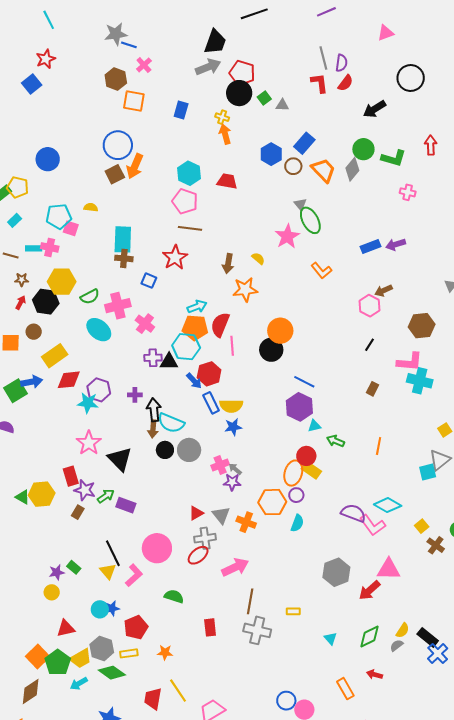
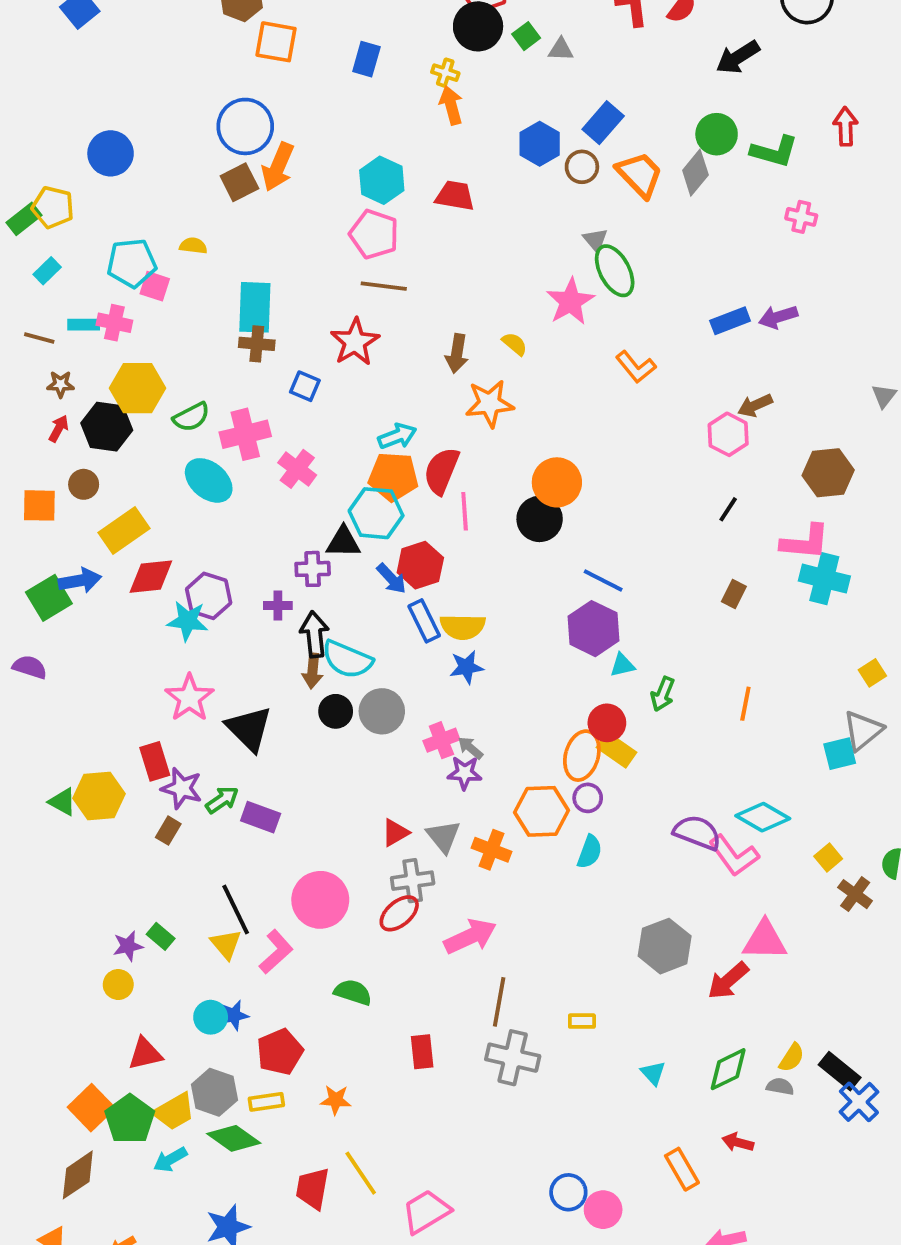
purple cross: (153, 358) -> (313, 569), moved
green arrow: (335, 441) -> (663, 694), turned -90
gray semicircle: (397, 645) -> (780, 1086), turned 48

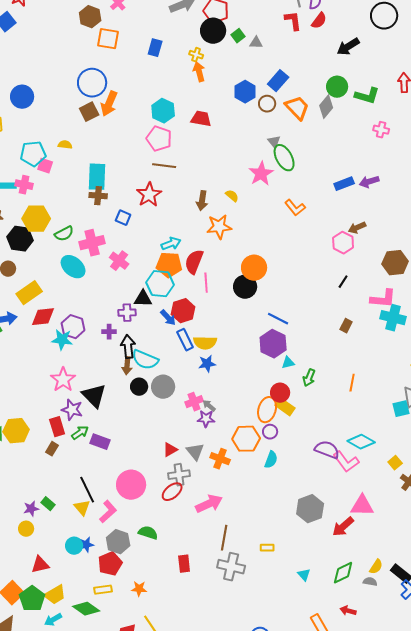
red rectangle: (155, 761) -> (57, 427), moved
purple star: (182, 788) -> (72, 410), moved
gray hexagon: (214, 1092) -> (118, 542), moved

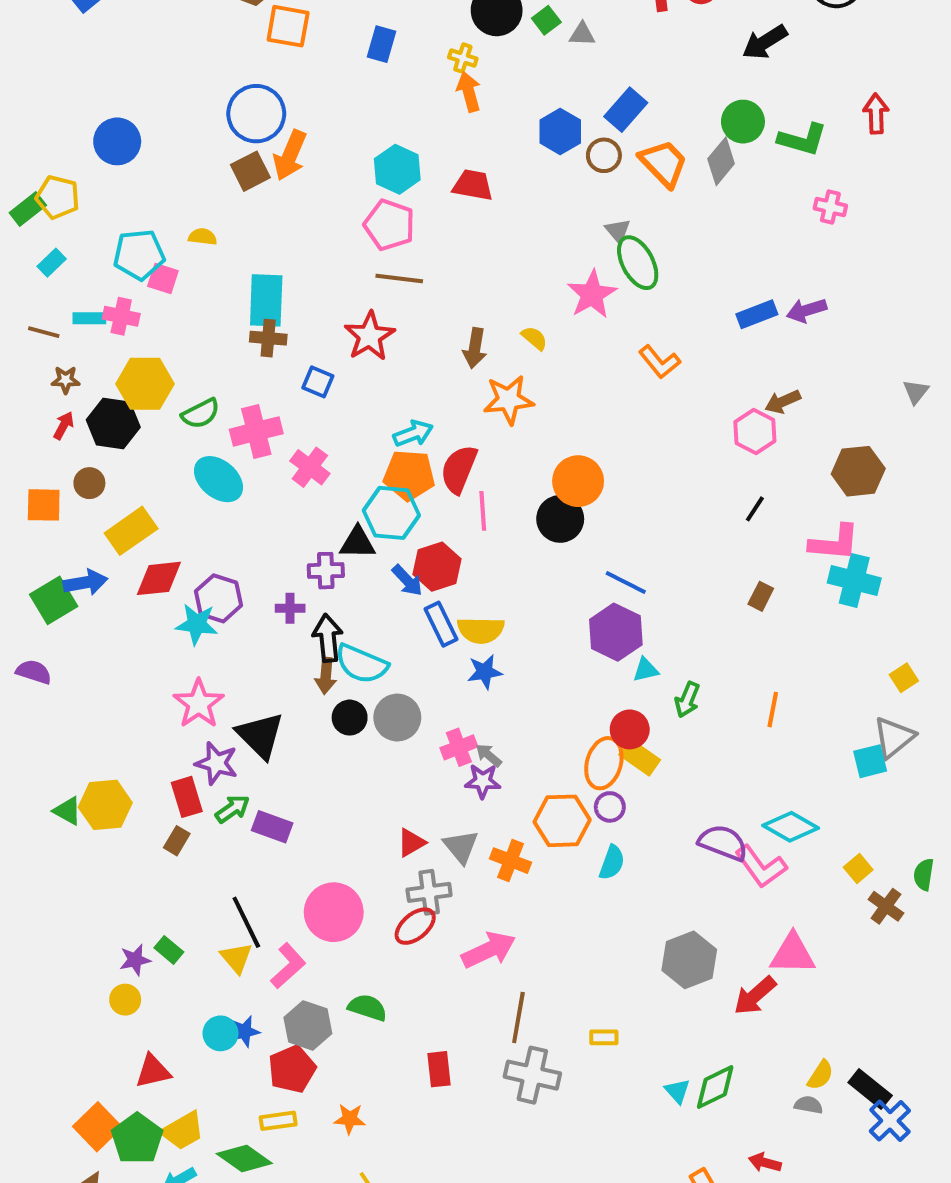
green diamond: (343, 573) -> (715, 1087), moved

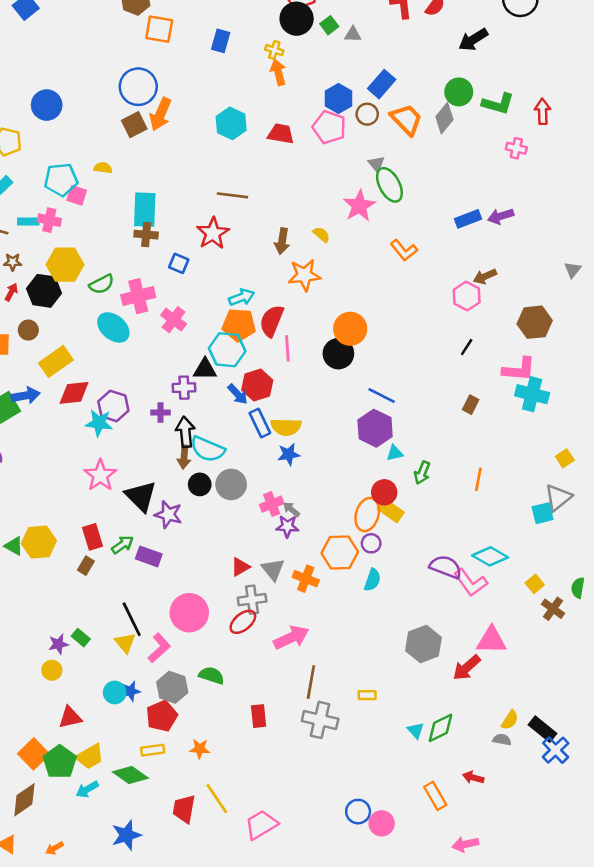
red arrow: (876, 114) -> (543, 112), moved
pink pentagon: (389, 225) -> (329, 127), moved
purple star: (217, 763) -> (168, 515), moved

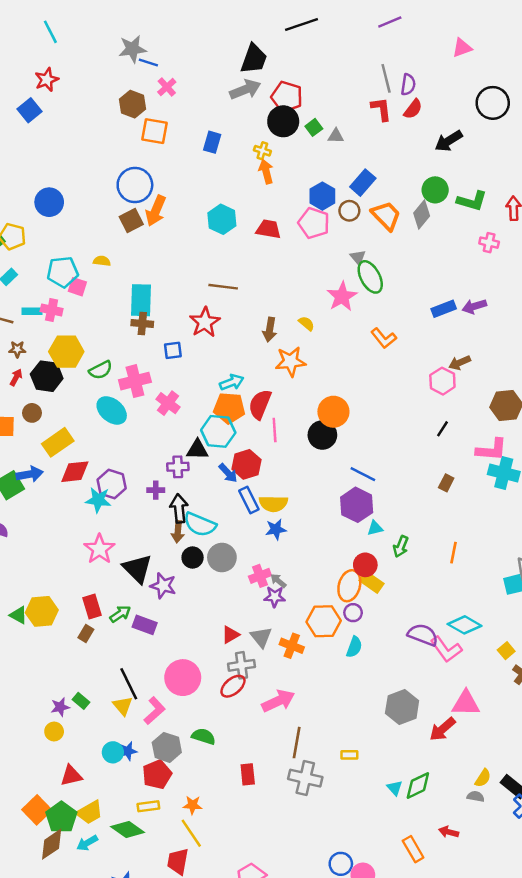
blue square: (179, 263) -> (173, 350), turned -30
yellow line: (217, 798) -> (191, 833), moved
brown diamond: (24, 800) -> (52, 844), moved

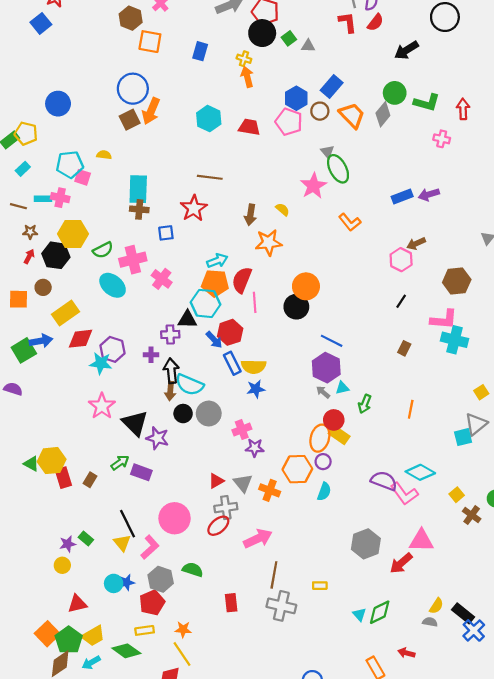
gray arrow: (278, 581) -> (323, 392), moved
red rectangle: (92, 607) -> (63, 478), moved

